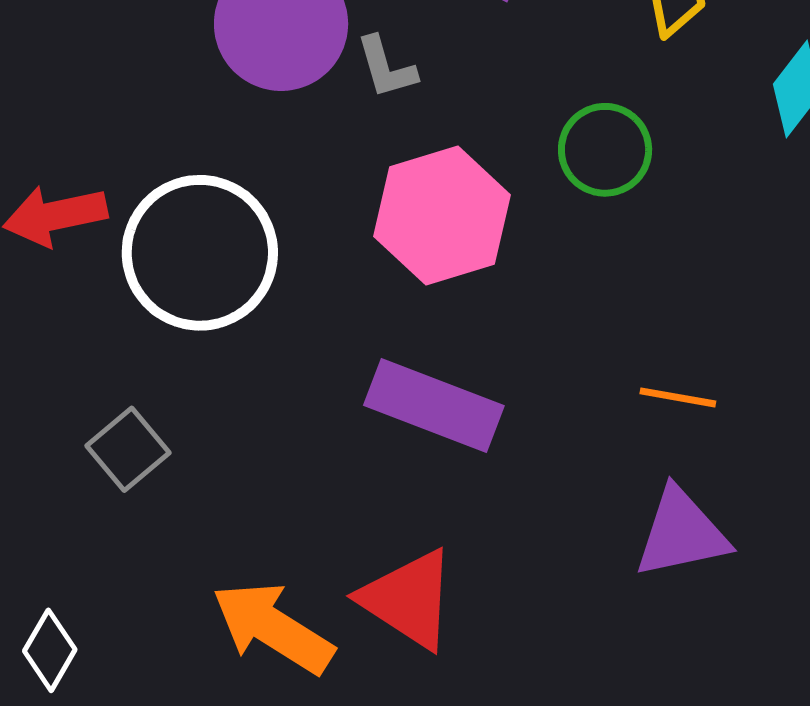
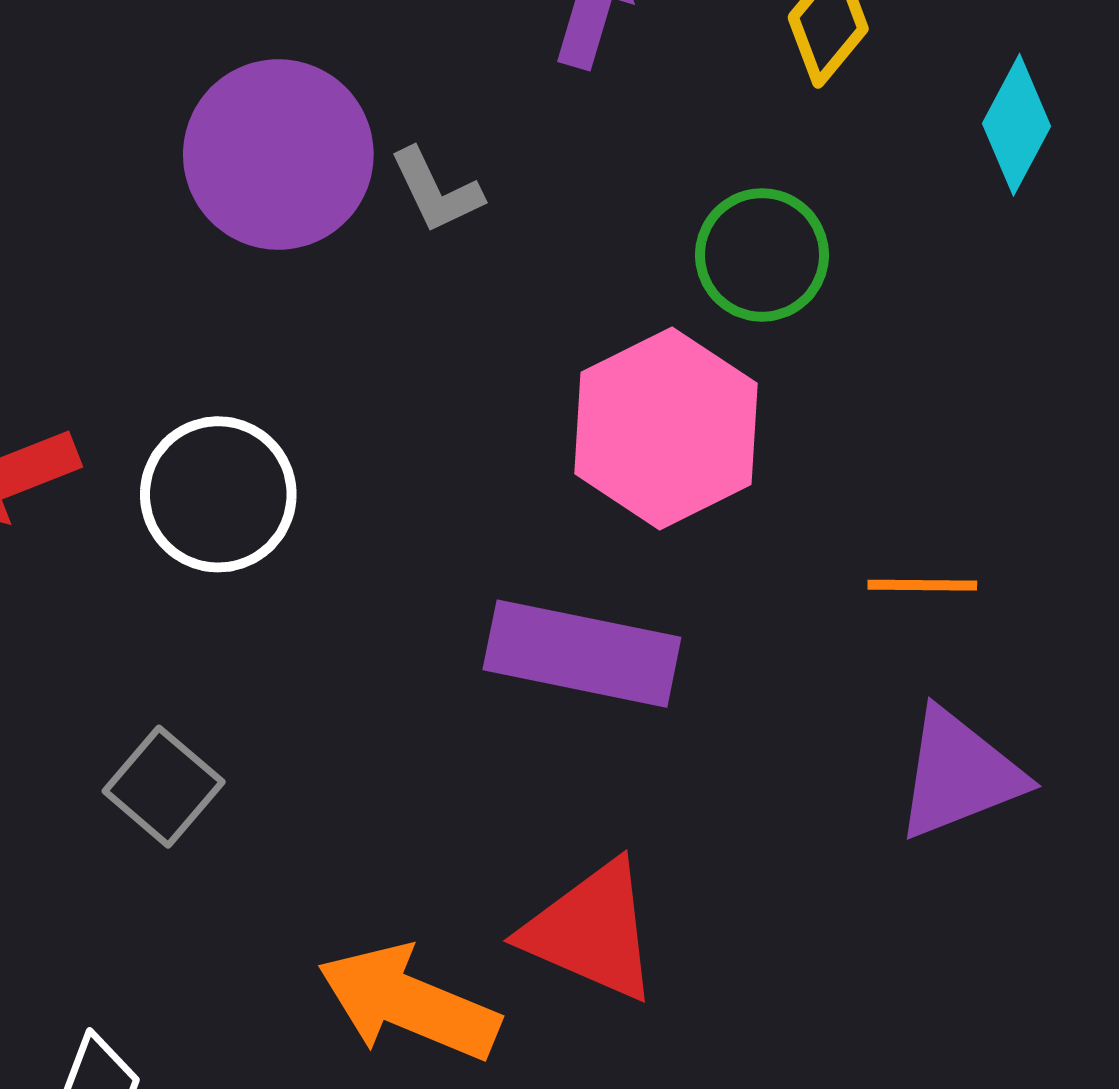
pink hexagon: (442, 216) -> (666, 428), moved
white circle: (200, 253) -> (218, 494), size x0.7

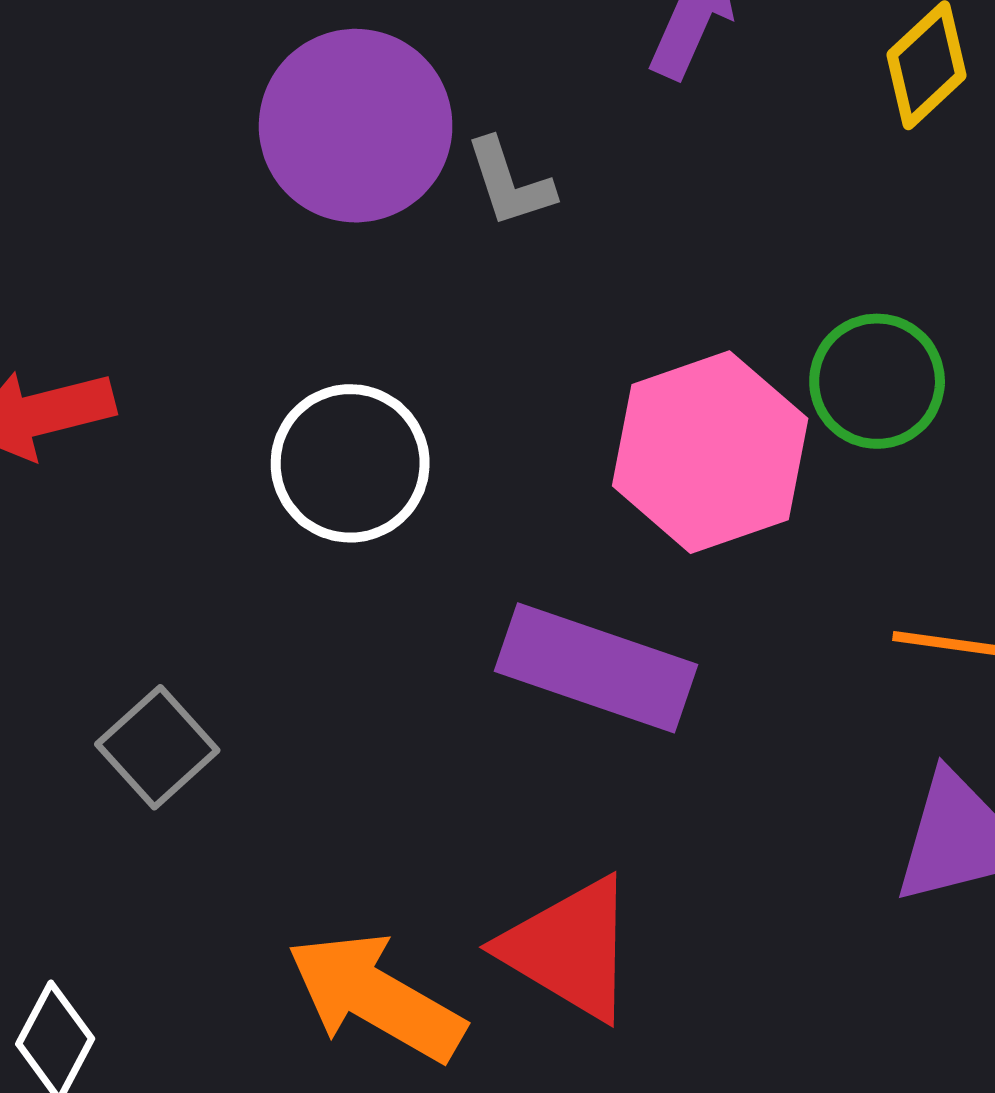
green circle: (762, 255) -> (877, 381), moved
white circle: (218, 494) -> (350, 463), moved

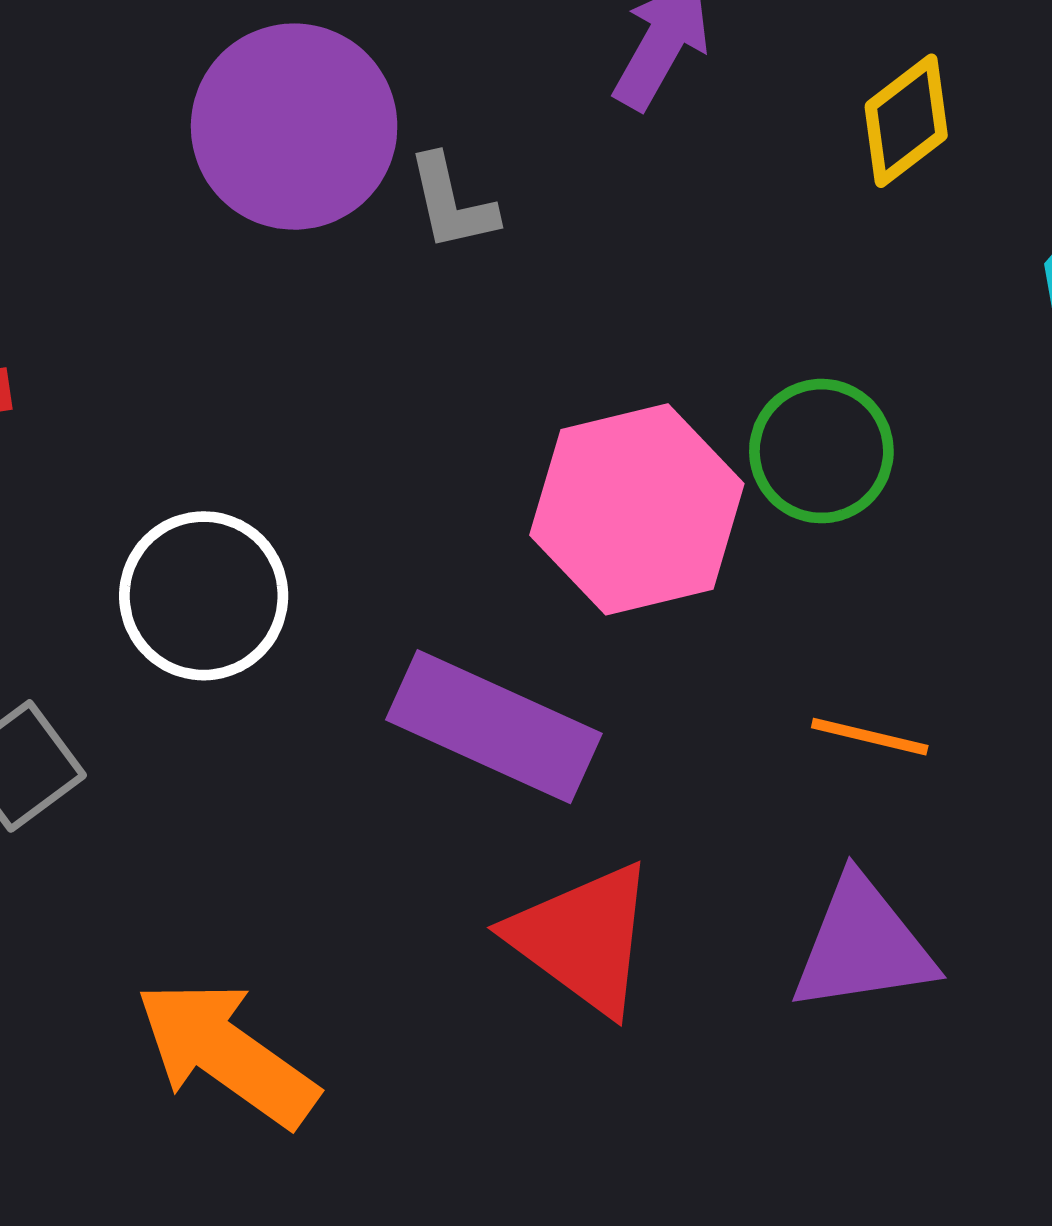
white circle: (350, 463) -> (204, 596), moved
red triangle: (569, 949) -> (583, 938), moved

